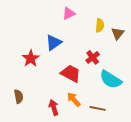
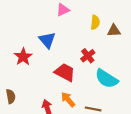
brown triangle: (118, 33) -> (114, 31), turned 48
blue triangle: (54, 42) -> (47, 40), turned -36

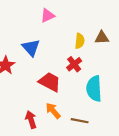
yellow semicircle: (95, 22) -> (80, 41), moved
cyan semicircle: (107, 79) -> (94, 89), turned 55

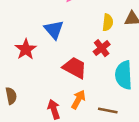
orange arrow: (53, 111) -> (78, 99), turned 70

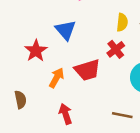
red trapezoid: (75, 68) -> (87, 70), turned 135
orange arrow: (78, 99) -> (57, 78), moved

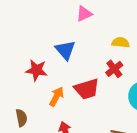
yellow semicircle: (122, 22) -> (121, 43), turned -90
red star: (36, 51) -> (36, 70), turned -30

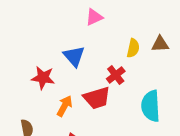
yellow semicircle: (121, 43) -> (133, 48), turned 96
red cross: (114, 69) -> (116, 75), moved

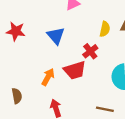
red star: (43, 78) -> (16, 31), moved

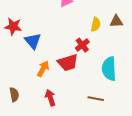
blue triangle: (56, 36) -> (33, 41), moved
brown semicircle: (17, 96) -> (14, 95), moved

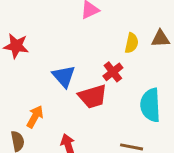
blue triangle: (33, 41) -> (64, 76), moved
orange arrow: (43, 69) -> (35, 117), moved

